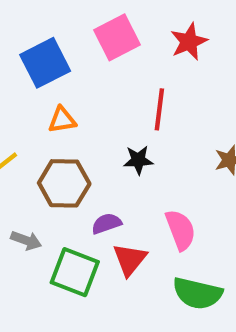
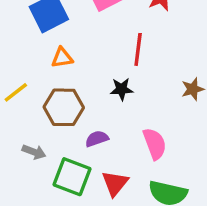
red triangle: (130, 259) -> (115, 183), moved

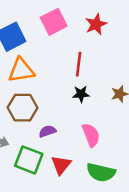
orange triangle: (62, 58) -> (21, 70), size x1.6
black star: (122, 89) -> (81, 94), moved

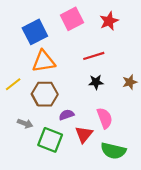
red line: (79, 64) -> (94, 56), turned 66
red triangle: (61, 165) -> (84, 134), moved

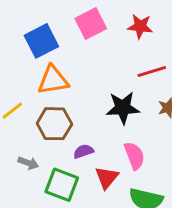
red star: (109, 21) -> (140, 26), turned 30
red line: (94, 56) -> (152, 71), moved
black star: (96, 82) -> (123, 108), size x1.6

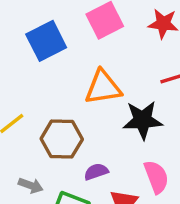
orange triangle: (53, 80) -> (103, 87), moved

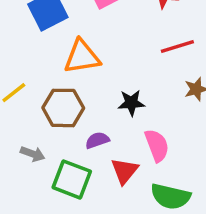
orange triangle: (103, 87) -> (82, 57), moved
black star: (143, 120) -> (131, 103), moved, size x0.7

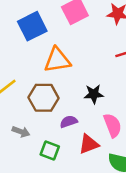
red triangle: (125, 171) -> (89, 144), turned 30
green square: (72, 179) -> (50, 150), size x0.7

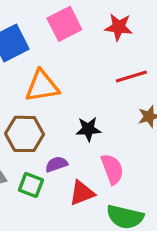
green square: (50, 150) -> (31, 185), moved

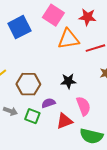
pink square: (64, 24) -> (53, 15), turned -30
orange triangle: (42, 86) -> (68, 39), moved

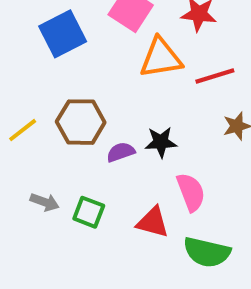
brown hexagon: (28, 84) -> (81, 122), moved
purple semicircle: (48, 103) -> (121, 152), moved
red triangle: (64, 121) -> (153, 222), turned 36

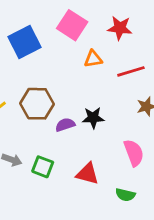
orange triangle: (161, 58) -> (93, 59), size x0.6
pink semicircle: (191, 192) -> (134, 153), moved
green semicircle: (207, 252) -> (125, 195), size x0.6

